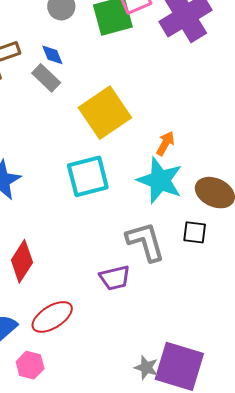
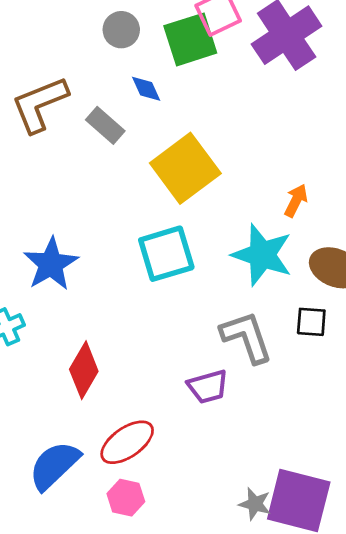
blue diamond: (52, 55) -> (146, 89), moved
orange arrow: (165, 143) -> (296, 201), moved
pink hexagon: (30, 365) -> (126, 498), moved

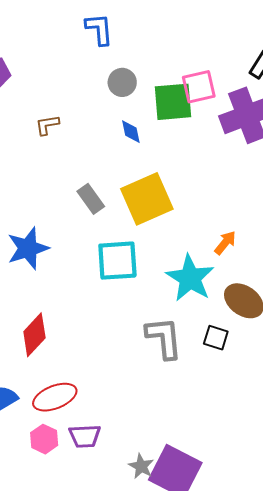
brown L-shape: (40, 104) -> (47, 125), size x0.5
gray rectangle: (105, 125) -> (91, 199), moved
purple trapezoid: (208, 387) -> (85, 436), moved

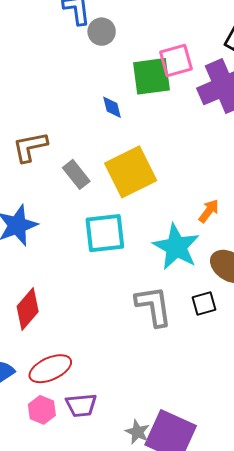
gray circle: (122, 82) -> (102, 32), moved
brown L-shape: (47, 125) -> (30, 147), moved, size x1.5
black square: (216, 338) -> (204, 304), turned -30

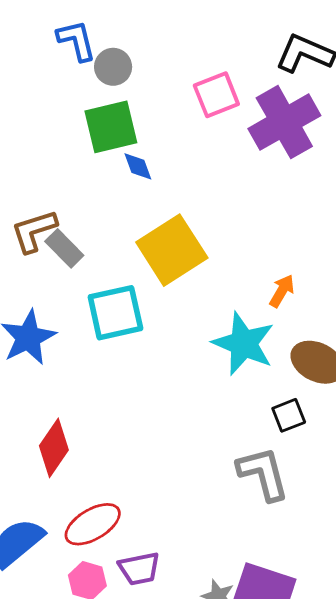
green square: (152, 76) -> (111, 127), moved
gray rectangle: (76, 174) -> (64, 248), moved
cyan square: (105, 233) -> (115, 313), moved
gray L-shape: (154, 306) -> (263, 474), moved

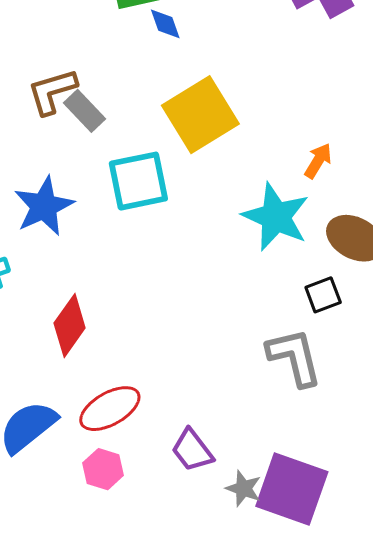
purple trapezoid: (139, 569) -> (192, 450), moved, turned 63

